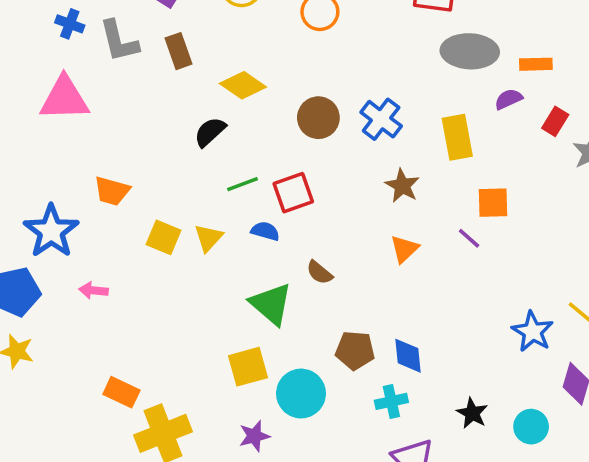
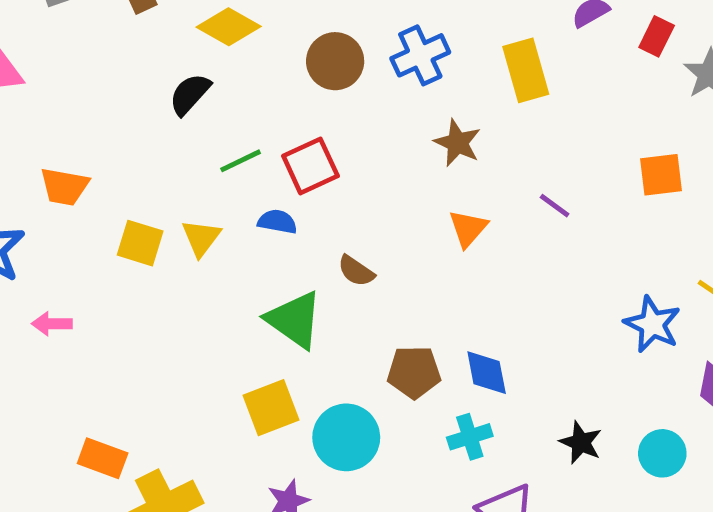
blue cross: (381, 119) -> (420, 55), turned 33
orange square: (493, 203) -> (661, 175), moved

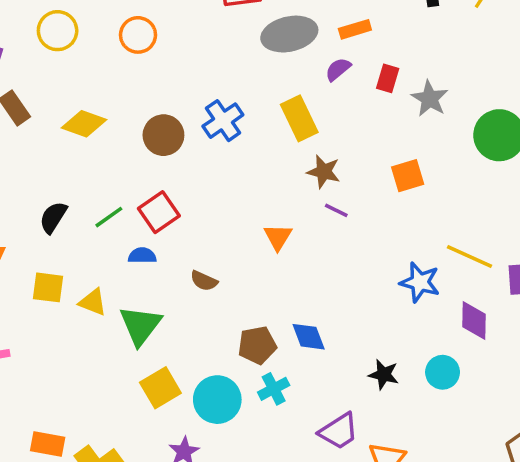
black semicircle: (190, 94) -> (53, 217), moved
brown star: (457, 143) -> (324, 172), moved
yellow triangle: (201, 238) -> (93, 302), moved, turned -36
green triangle: (294, 320) -> (140, 325), moved, turned 42
cyan cross: (470, 437) -> (274, 389), moved

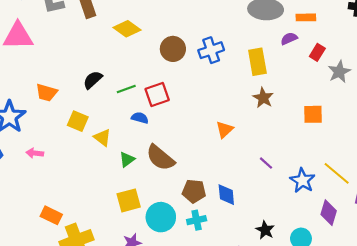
purple line: (336, 210) -> (266, 163), moved
brown semicircle: (204, 281) -> (160, 158), moved, size x1.8
green triangle: (140, 325) -> (127, 160), size x0.6

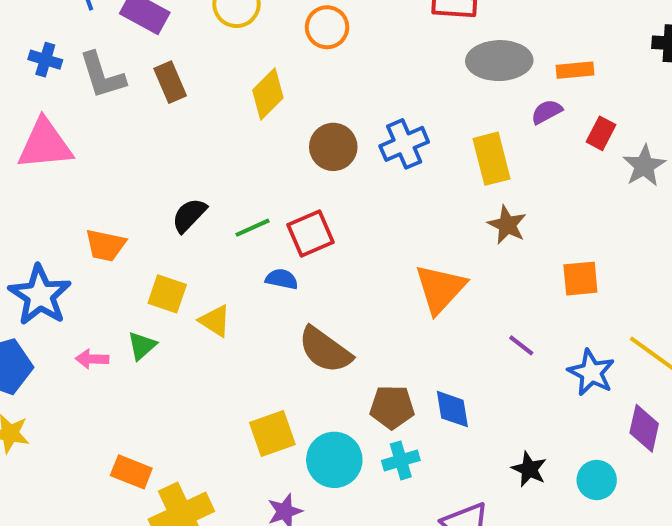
yellow diamond: (127, 29) -> (268, 94), moved, turned -76
orange square: (313, 114) -> (580, 279), moved
orange triangle: (225, 129) -> (440, 289), size x1.6
green triangle: (127, 160) -> (142, 346), moved

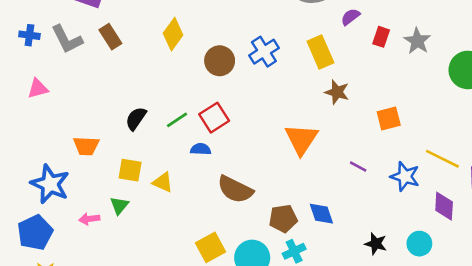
red rectangle: (601, 133) -> (381, 37), moved
pink triangle: (45, 144) -> (38, 89), size x0.6

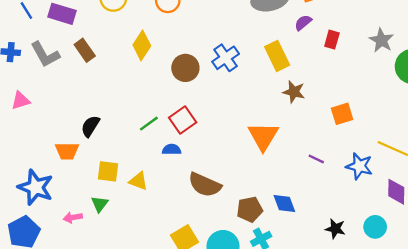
gray star: (417, 41) -> (381, 40), moved
black semicircle: (136, 118) -> (90, 126), moved

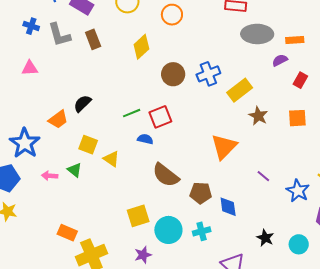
yellow rectangle: (277, 56) -> (240, 90), moved, turned 65
orange square: (342, 114) -> (297, 118), moved
orange trapezoid: (67, 151) -> (58, 119), turned -50
green triangle: (100, 204) -> (75, 170), turned -42
brown pentagon: (250, 209) -> (201, 193), moved

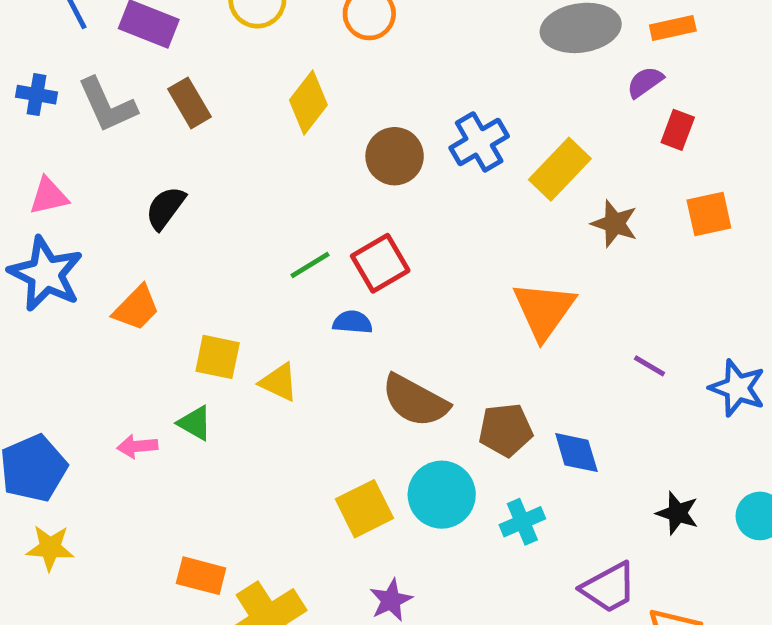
red rectangle: (300, 80) -> (678, 130), moved
black semicircle: (82, 103) -> (165, 208), moved
blue star: (25, 143) -> (46, 274), moved
cyan circle: (168, 230) -> (442, 495), moved

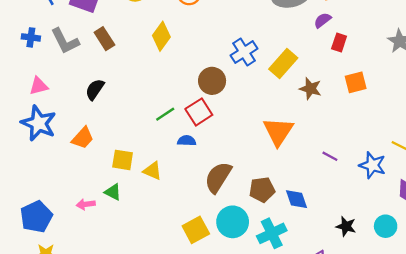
brown circle: (395, 156) -> (212, 81), moved
brown semicircle: (415, 401) -> (218, 177), turned 96
cyan cross: (522, 522) -> (272, 233), size x1.4

